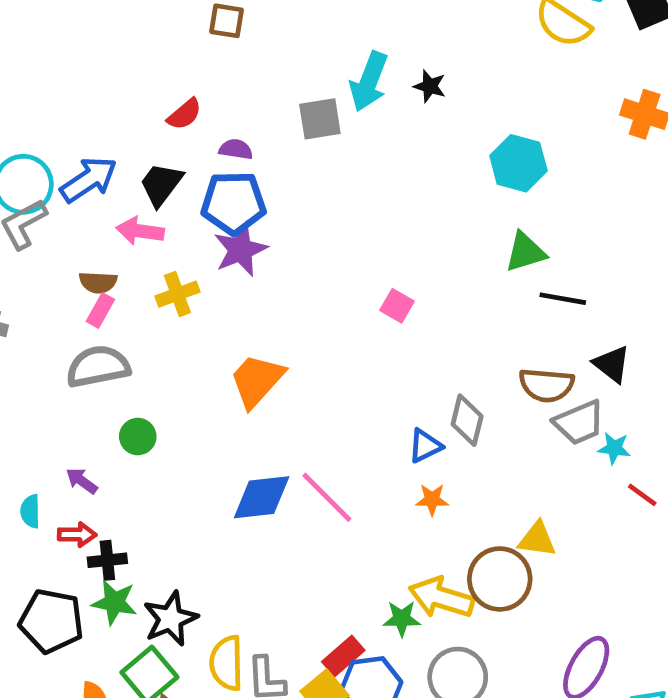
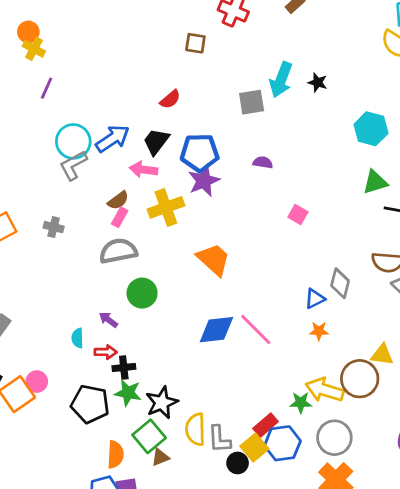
purple semicircle: (236, 149) -> (263, 163), moved
brown semicircle: (98, 282) -> (118, 200), turned -40
yellow cross: (177, 294) -> (166, 207), size x1.4
orange trapezoid: (257, 380) -> (214, 259), turned 90
green circle: (138, 437) -> (142, 293), size x1.4

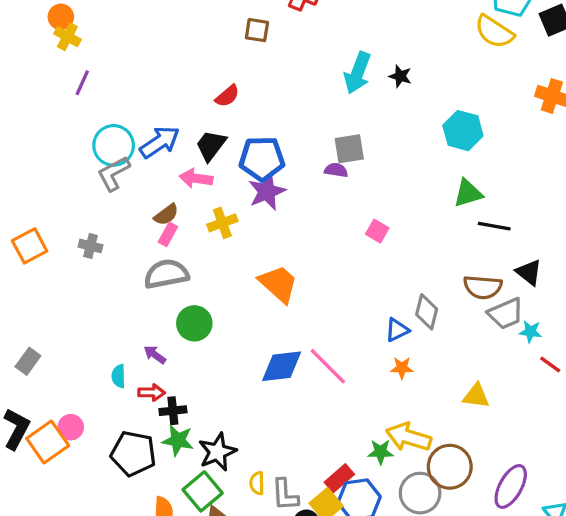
gray square: (252, 102) -> (349, 149), moved
yellow cross: (166, 207) -> (222, 223), size x0.7
brown circle: (360, 379) -> (450, 467), moved
yellow semicircle: (195, 429) -> (257, 483), size x0.6

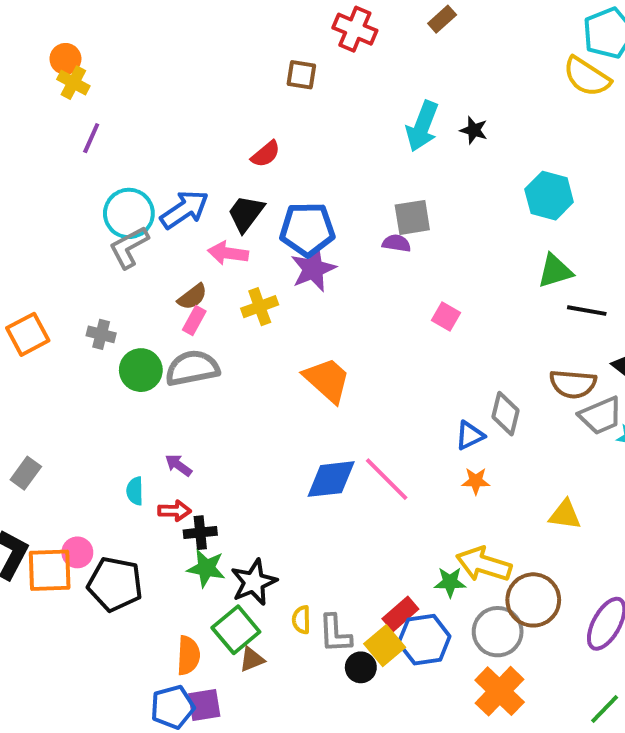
green circle: (194, 323) -> (141, 370), moved
orange square: (48, 442) -> (50, 570), turned 33
black pentagon: (133, 454) -> (115, 584), moved

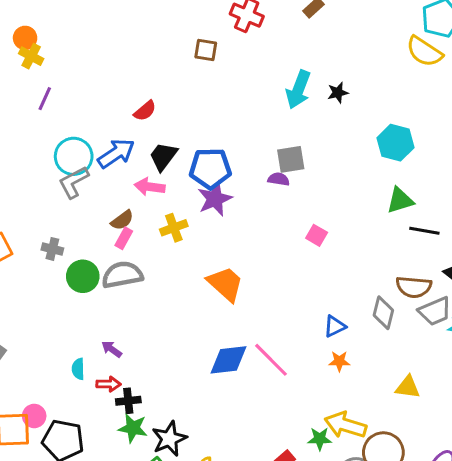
black star: (474, 130) -> (338, 93), turned -30
red semicircle: (266, 154) -> (145, 111), moved
gray diamond: (505, 414) -> (383, 313), moved

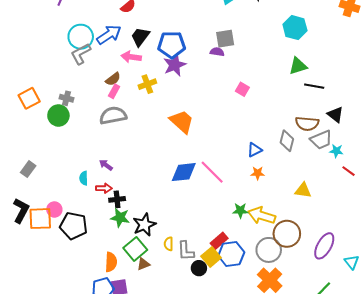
green circle: (83, 276) -> (58, 115), moved
green star: (320, 439) -> (240, 211), moved

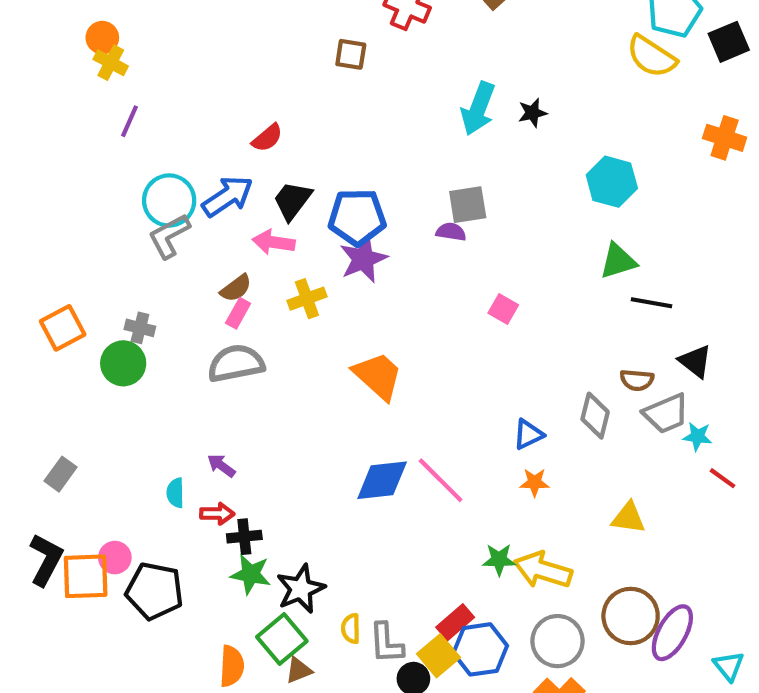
brown semicircle: (307, 124) -> (637, 380), size x0.7
brown circle: (287, 234) -> (631, 616), moved

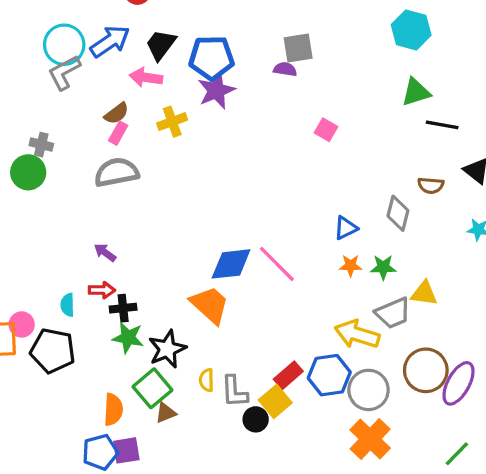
orange trapezoid: (378, 376) -> (210, 305), moved
gray trapezoid: (666, 413) -> (393, 313), moved
cyan semicircle: (175, 493) -> (67, 305), moved
green star: (499, 560) -> (383, 267), moved
blue hexagon: (480, 649) -> (329, 375), moved

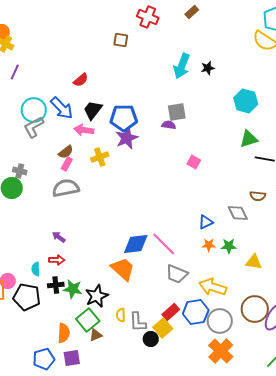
blue arrow: (110, 41) -> (62, 108), turned 80
gray diamond: (398, 213) -> (238, 213), turned -40
black cross: (123, 308) -> (56, 285), moved
gray trapezoid: (393, 313) -> (177, 274), moved, turned 45
blue pentagon: (100, 452) -> (44, 359), moved

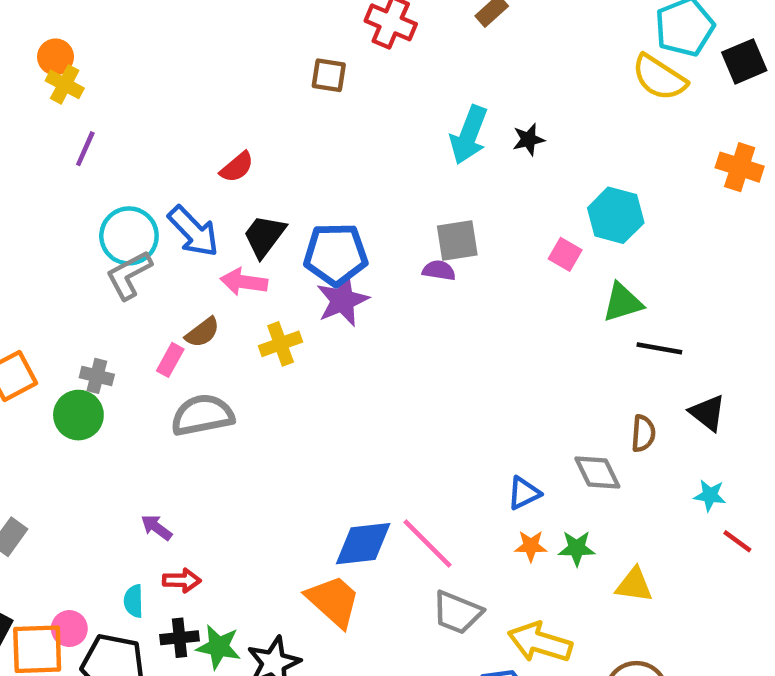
pink square: (194, 162) -> (565, 254), moved
pink rectangle: (67, 164) -> (170, 360), moved
brown semicircle: (258, 196) -> (643, 433), turned -91
purple arrow: (59, 237) -> (157, 528), moved

